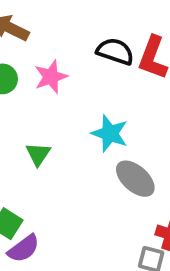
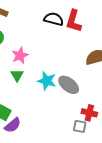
pink star: (51, 77) -> (20, 56), moved
cyan star: (110, 133) -> (47, 81), moved

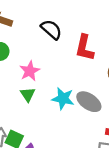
black semicircle: (54, 19) -> (51, 29), moved, turned 30
red L-shape: (74, 21) -> (85, 48), moved

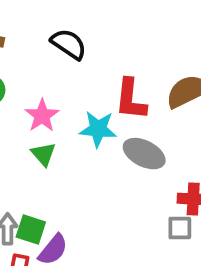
red L-shape: (85, 48) -> (131, 99), moved
cyan star: (63, 99) -> (98, 129), moved

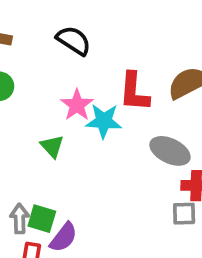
pink star: (42, 116) -> (77, 105), moved
gray ellipse: (144, 154) -> (170, 151), moved

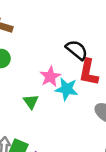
black semicircle: (74, 41) -> (77, 50), moved

